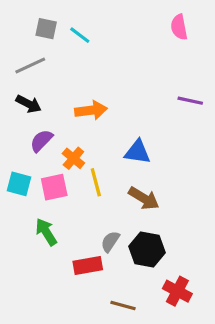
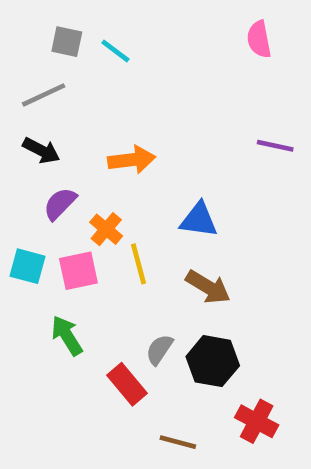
red rectangle: (88, 266) -> (127, 384), turned 60

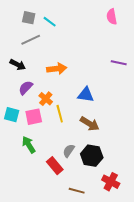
gray line: (44, 95) -> (31, 40), moved

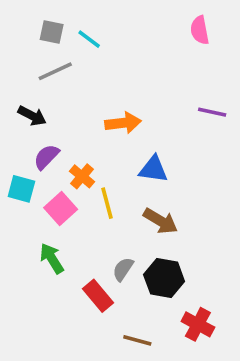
orange arrow: (57, 69) -> (123, 123), moved
cyan square: (12, 115) -> (21, 189), moved
pink square: (34, 117) -> (61, 208), turned -30

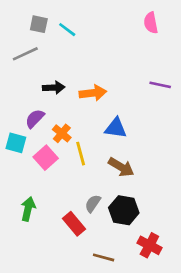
gray line: (55, 71) -> (25, 54), moved
black arrow: (32, 116) -> (54, 88), moved, turned -30
green arrow: (52, 258) -> (28, 209), moved, turned 45

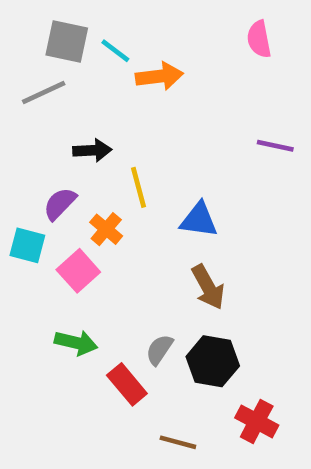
gray square: (39, 24) -> (67, 41), size x1.4
orange arrow: (93, 93) -> (159, 76), moved
yellow line: (81, 154) -> (139, 187), moved
brown arrow: (121, 167) -> (208, 287), turned 30
green arrow: (28, 209) -> (76, 343), moved, turned 90

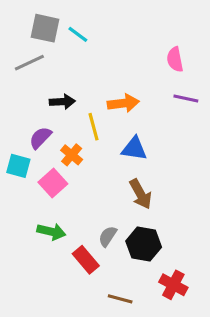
pink semicircle: (259, 39) -> (175, 59), moved
orange arrow: (159, 76) -> (123, 103), moved

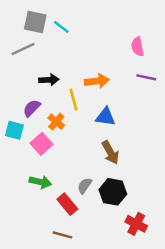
brown line: (120, 299) -> (62, 235), moved

